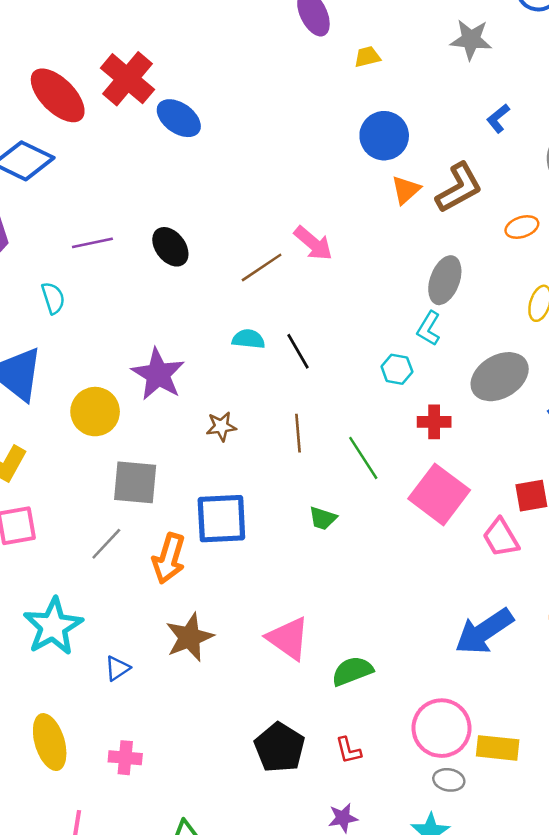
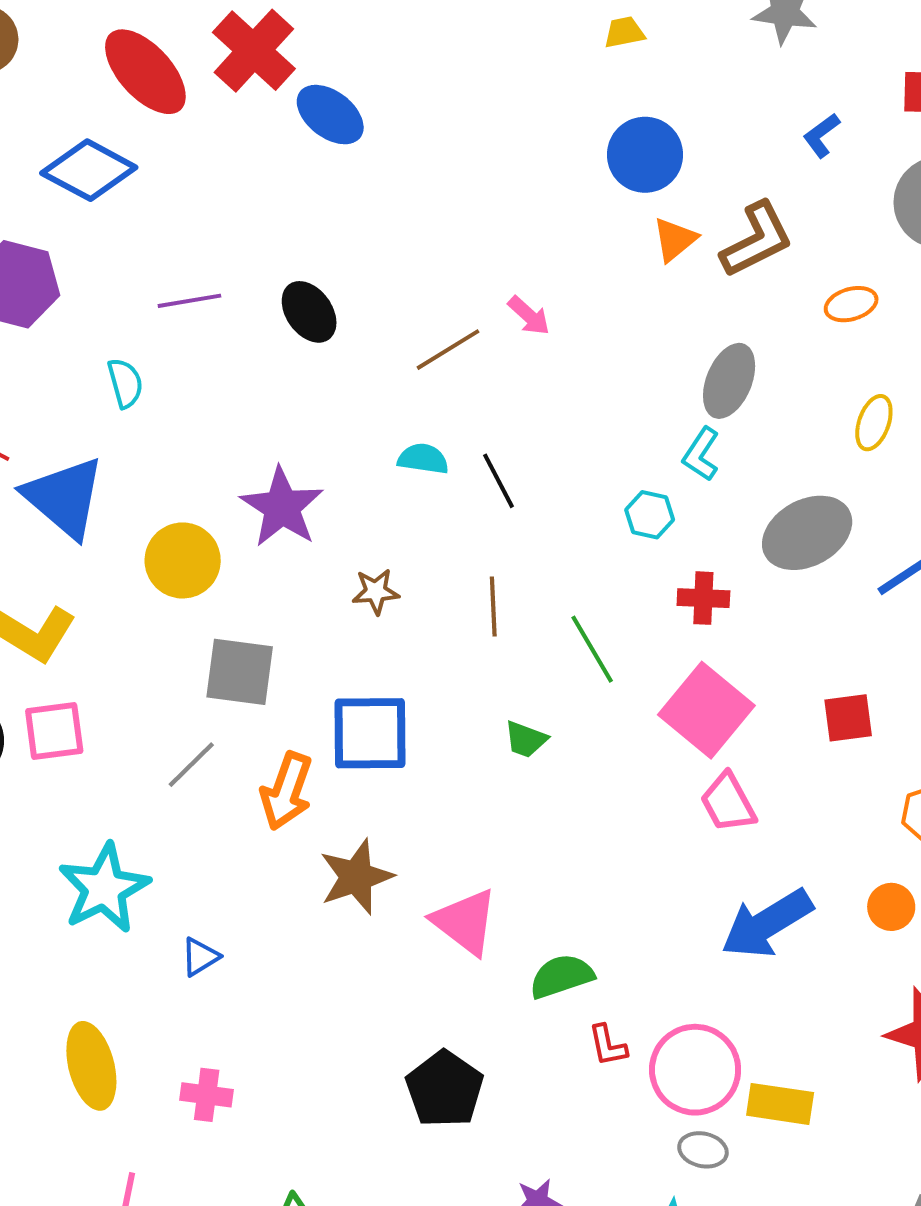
pink arrow: (313, 243) -> (529, 316), size x0.7
pink trapezoid: (501, 538) -> (728, 803), moved
brown star: (190, 637) -> (356, 877), moved
red L-shape: (348, 750) -> (608, 1045), moved

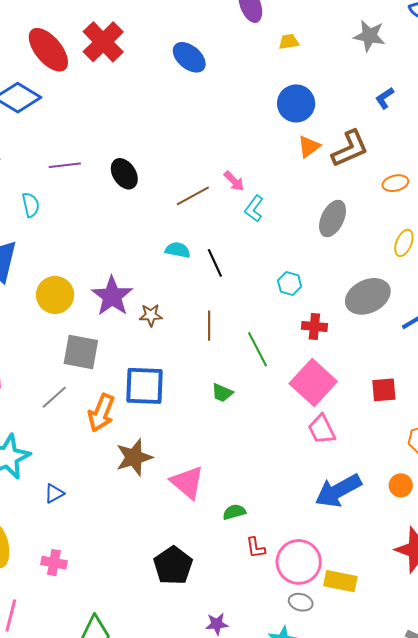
blue ellipse: (330, 115) -> (189, 57), moved
cyan L-shape: (701, 454) -> (254, 209), moved
purple star: (282, 507) -> (112, 296), moved
green semicircle: (562, 976) -> (234, 512), size x0.7

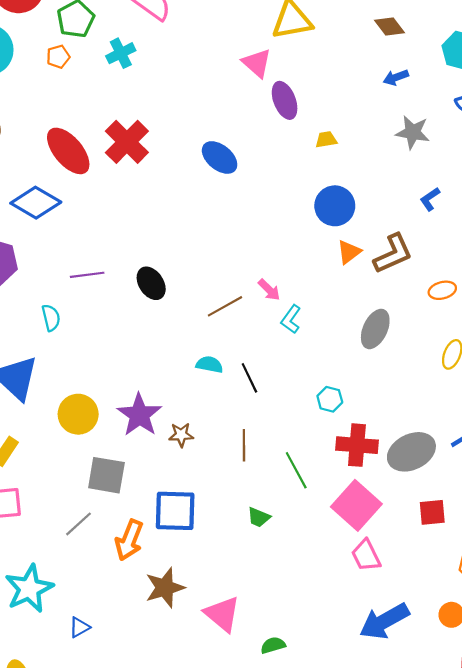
gray ellipse: (368, 296) -> (411, 452), moved
red cross: (314, 326) -> (357, 445), size x1.5

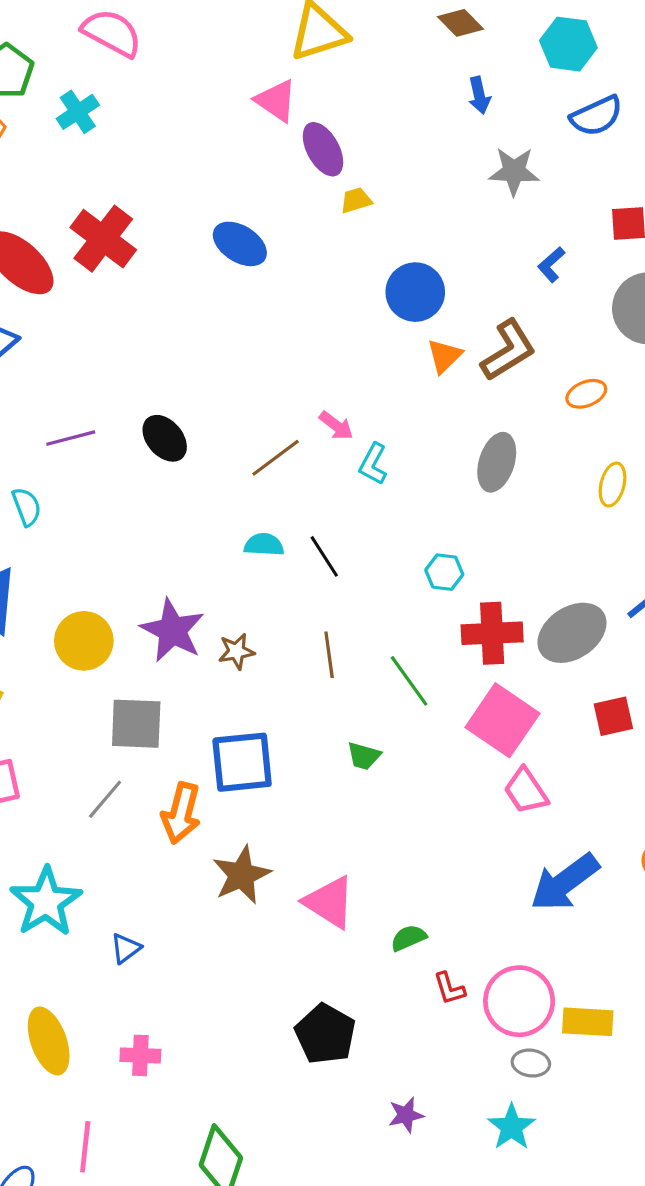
blue arrow: (396, 77) -> (479, 95), turned -75
yellow trapezoid: (326, 140) -> (356, 200), moved

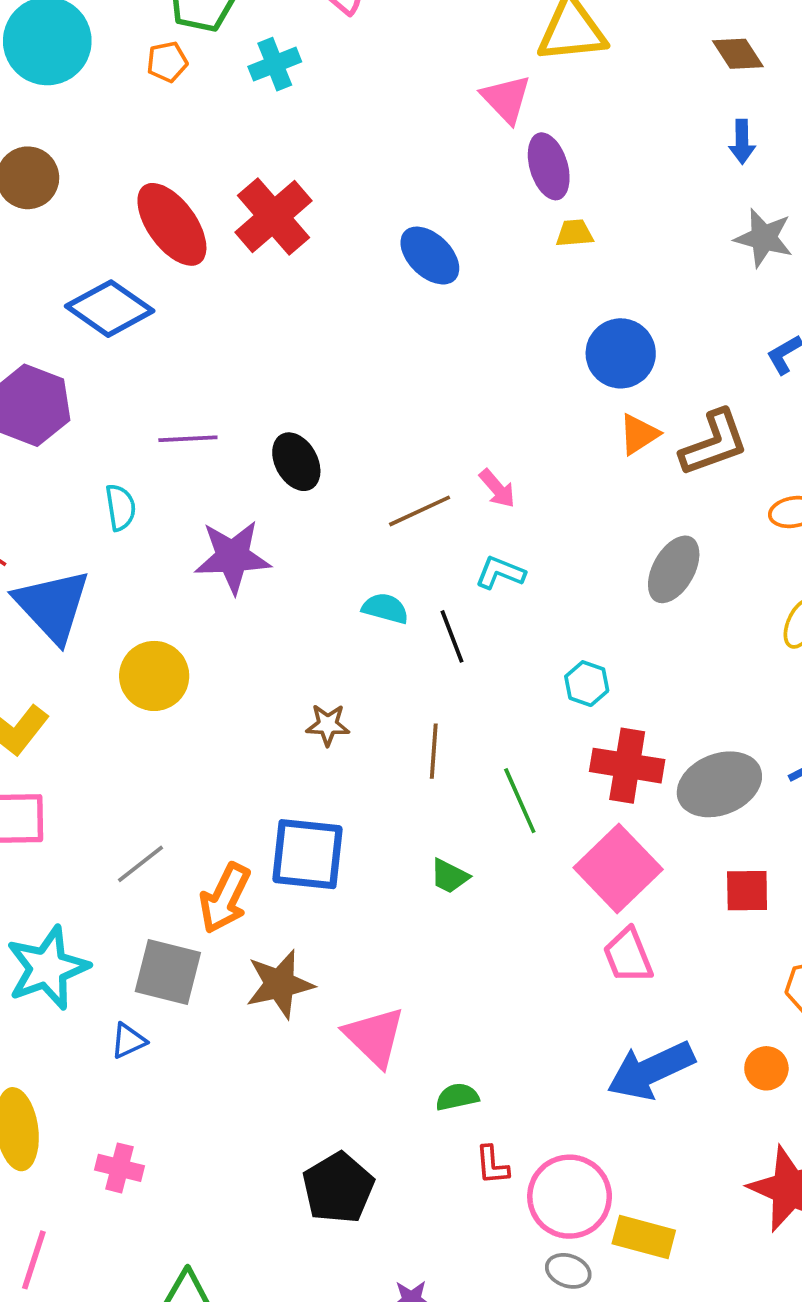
cyan L-shape: (373, 464) -> (500, 573), moved, turned 72
purple star: (172, 630) -> (233, 557), moved, turned 30
gray square: (136, 724) -> (168, 972), moved

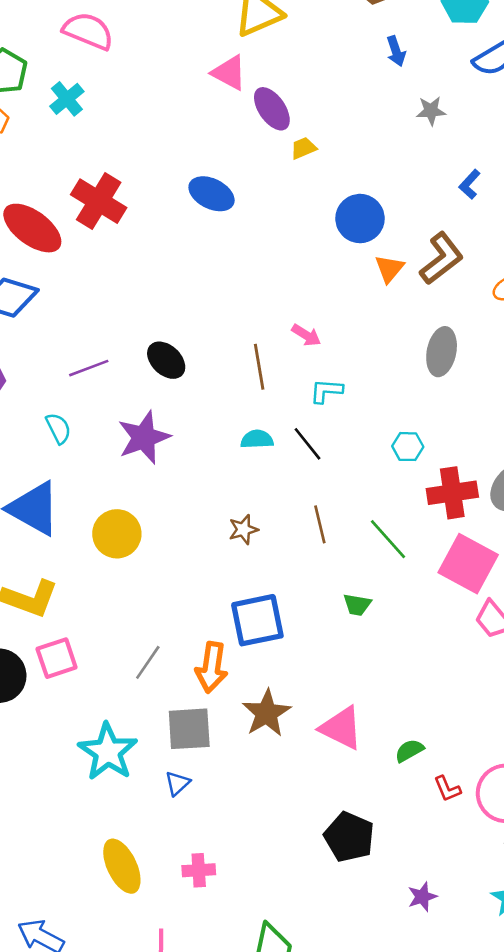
gray star: (764, 238) -> (431, 111), size x0.7
brown line: (420, 511) -> (259, 367), turned -57

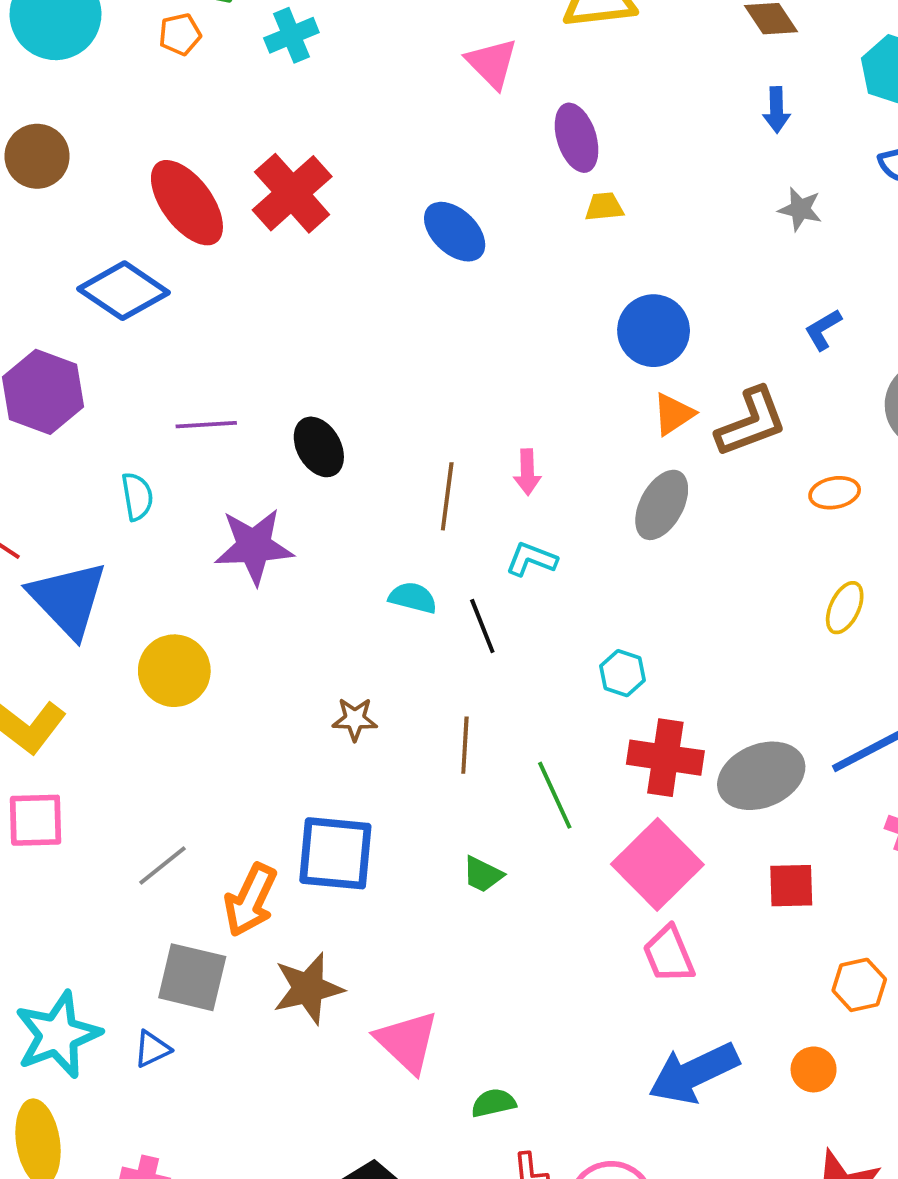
pink triangle: (229, 73) -> (492, 63), moved
pink arrow: (306, 335) -> (527, 472), turned 40
gray ellipse: (442, 352) -> (662, 505), moved
cyan star: (108, 752) -> (58, 1035), moved

